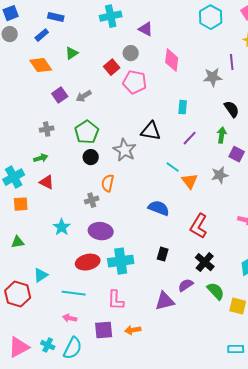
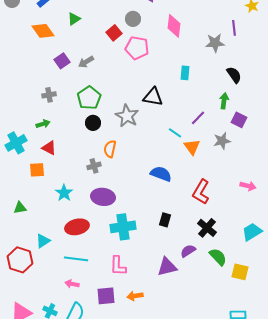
purple line: (190, 138) -> (198, 118), moved
orange square: (21, 204) -> (37, 170), moved
red ellipse: (88, 262) -> (77, 227), moved

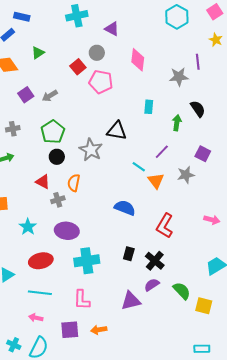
green arrow: (224, 101) -> (177, 123), moved
red triangle: (49, 148) -> (43, 182), moved
black cross: (207, 228) -> (155, 261), moved

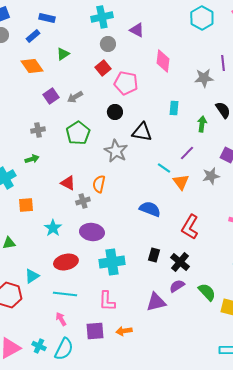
gray circle: (97, 53) -> (108, 44), moved
black circle: (57, 157) -> (115, 112), moved
pink arrow: (36, 318) -> (61, 319), turned 48

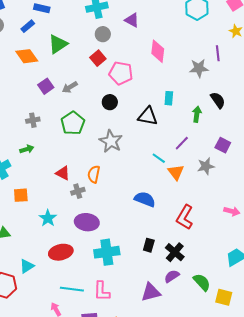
green triangle: (63, 54) -> (58, 44), size x1.5
black triangle: (142, 132) -> (148, 116), moved
cyan line: (65, 294) -> (72, 289), moved

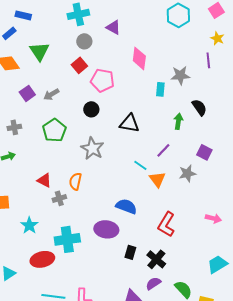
green triangle: (58, 44) -> (39, 51), turned -30
purple line: (218, 53) -> (208, 60), moved
cyan rectangle: (169, 98) -> (160, 89), moved
purple ellipse: (87, 222) -> (106, 229), moved
cyan cross: (107, 252) -> (67, 239), moved

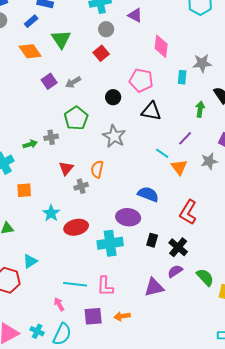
pink pentagon: (102, 80) -> (141, 80), moved
gray cross: (14, 127) -> (51, 137), moved
red triangle: (44, 180) -> (66, 168), turned 42
cyan cross: (67, 239) -> (110, 243), moved
red ellipse: (42, 259) -> (76, 227), moved

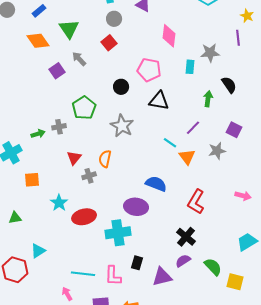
gray arrow: (73, 82) -> (79, 59), moved, turned 77
black rectangle: (152, 240) -> (137, 263), moved

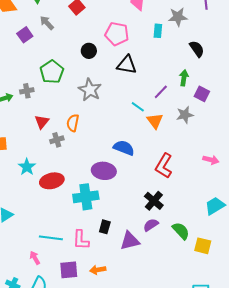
green arrow: (208, 99) -> (184, 78), moved

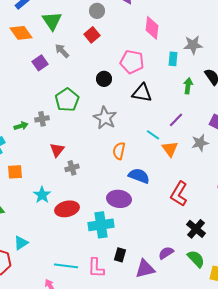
green arrow: (184, 78) -> (188, 86), moved
orange semicircle: (73, 123) -> (119, 151), moved
black cross: (154, 201) -> (196, 229), moved

